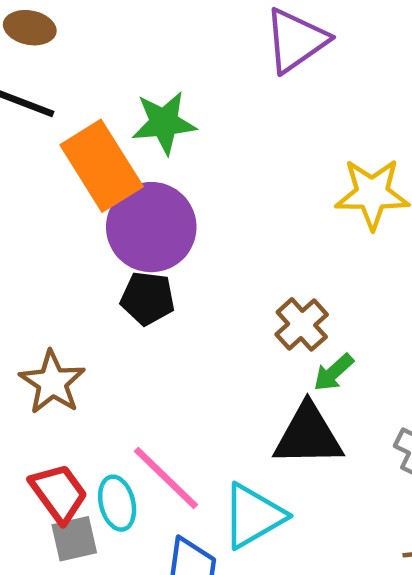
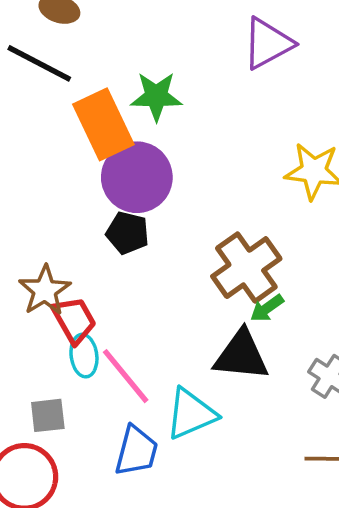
brown cross: (302, 324) -> (246, 268), size x1.6
red trapezoid: (59, 493) -> (74, 320), moved
cyan ellipse: (117, 503) -> (84, 356), moved

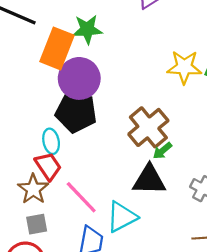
orange rectangle: (103, 124) -> (57, 48), turned 51
black pentagon: (127, 233) -> (76, 112), size x1.6
brown star: (45, 290) -> (33, 189), moved
cyan ellipse: (84, 356) -> (51, 141), moved

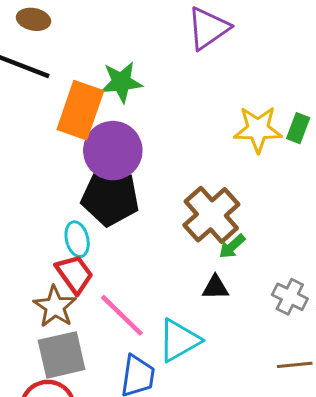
black triangle: (149, 180) -> (215, 288), size x0.6
gray square: (37, 224) -> (62, 355), size x1.6

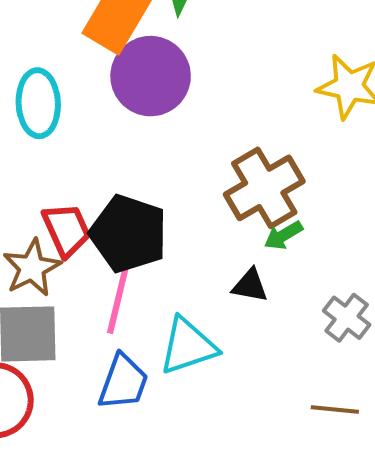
black pentagon: (110, 197) -> (129, 234), moved
cyan ellipse: (77, 239) -> (38, 103), moved, size x1.4
pink line: (122, 315) -> (119, 297), turned 48

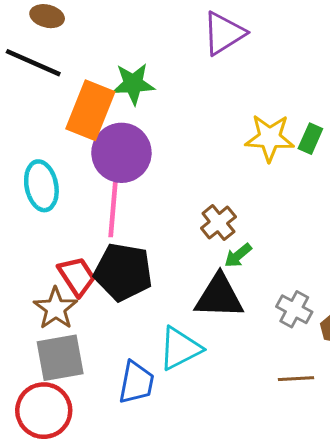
brown cross: (264, 188) -> (218, 223), size x0.6
black triangle: (250, 286) -> (219, 296), size x1.8
pink line: (119, 297) -> (113, 209), moved

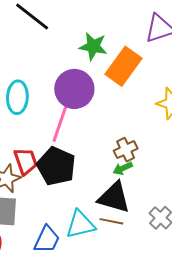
orange rectangle: (90, 110) -> (123, 66), moved
green arrow: (238, 255) -> (123, 168), moved
brown line: (296, 379) -> (111, 221), moved

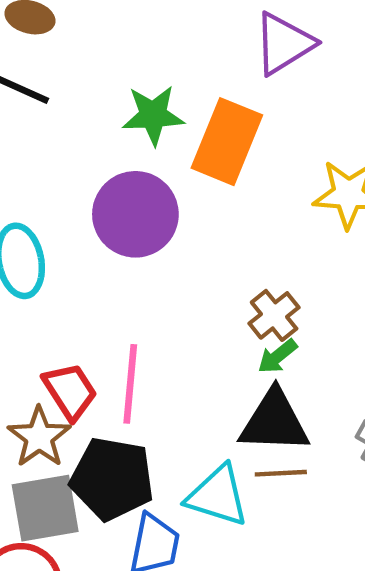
pink line: (60, 124) -> (130, 384), moved
black pentagon: (56, 166) -> (112, 479), moved
cyan triangle: (80, 225) -> (218, 496), turned 44

